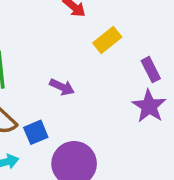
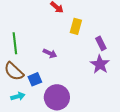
yellow rectangle: (107, 40) -> (76, 26), turned -35

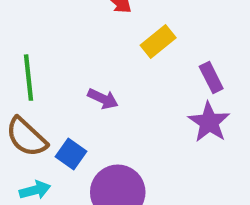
yellow rectangle: (76, 26) -> (158, 41), turned 35
blue square: (35, 79) -> (71, 154), turned -32

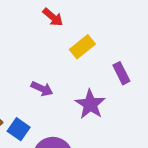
purple star: (209, 122) -> (90, 104), moved

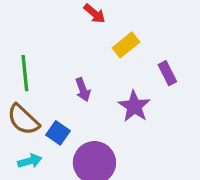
purple arrow: (42, 89) -> (83, 90), turned 45

